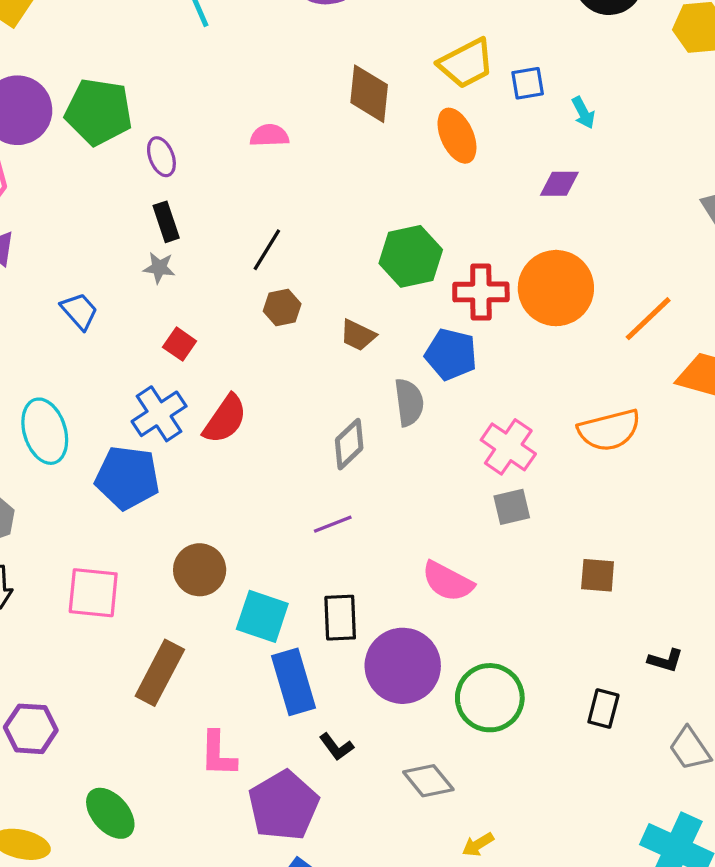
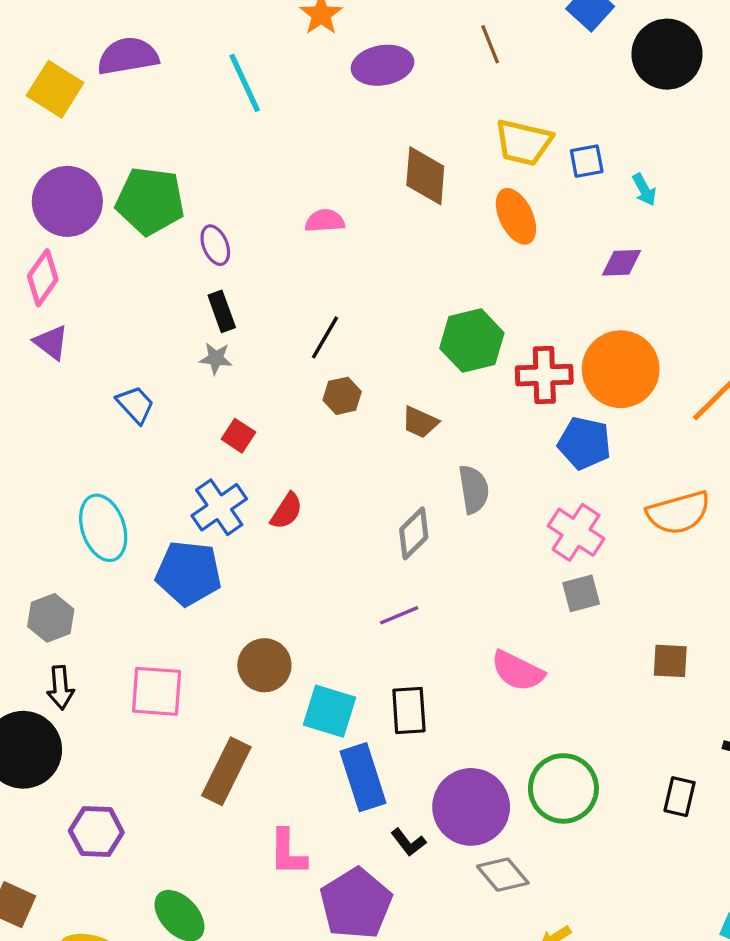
yellow trapezoid: (466, 63) -> (523, 142), turned 42
blue pentagon: (451, 354) -> (584, 443), moved
red semicircle: (225, 419) -> (287, 511), size x0.7
purple circle: (403, 666) -> (471, 807), moved

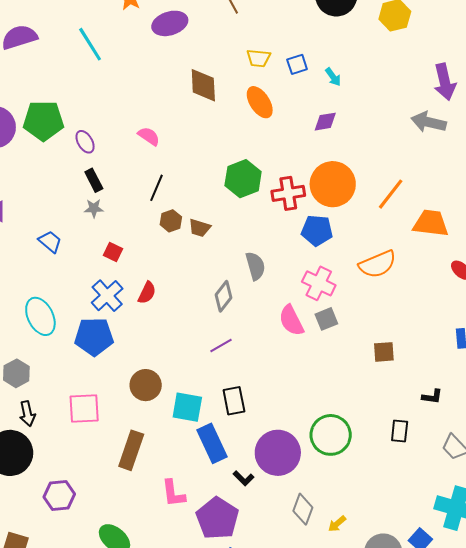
yellow trapezoid: (523, 142) -> (259, 58), size x0.7
pink semicircle: (325, 221) -> (149, 136), moved, turned 45
brown trapezoid: (420, 422) -> (199, 228), moved
pink semicircle: (518, 671) -> (291, 320), moved, turned 44
gray diamond: (503, 875) -> (303, 509), moved, turned 68

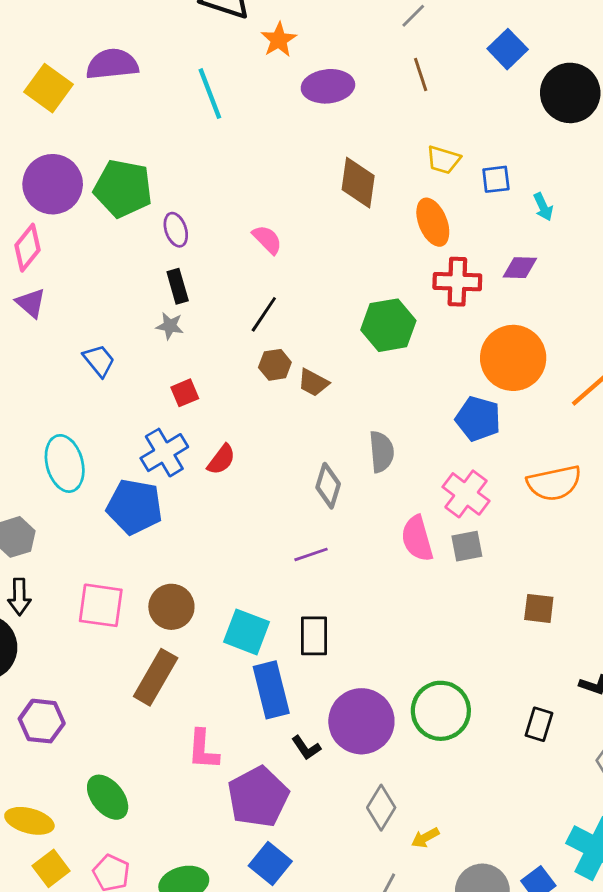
red cross: (288, 193) -> (457, 282), moved
red square: (113, 252) -> (185, 393), turned 30
gray diamond: (223, 296) -> (328, 486), turned -32
brown circle: (146, 385) -> (171, 607), moved

